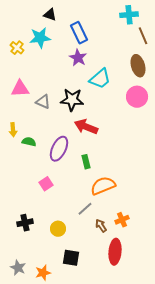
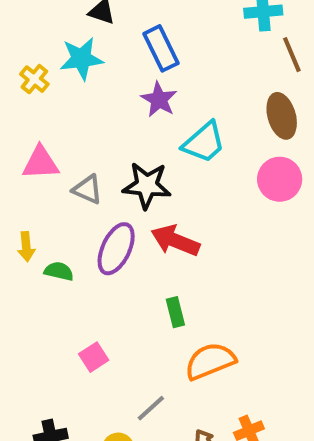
purple ellipse: (59, 149) -> (116, 249), moved
gray line: (85, 209) -> (151, 408), moved

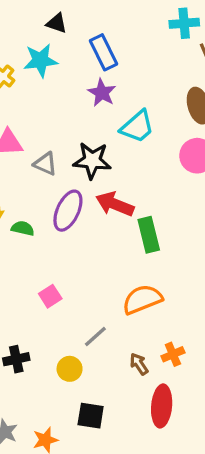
green rectangle: (175, 312) -> (149, 235), moved, size x1.5

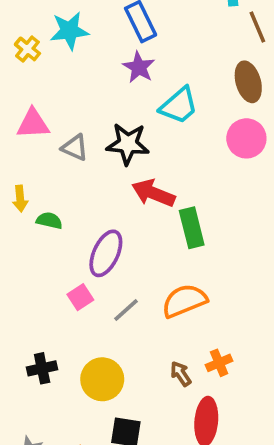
purple ellipse: (68, 211) -> (106, 253), moved
gray line: (95, 337) -> (126, 310), moved
yellow circle: (70, 369) -> (102, 379), size x1.5

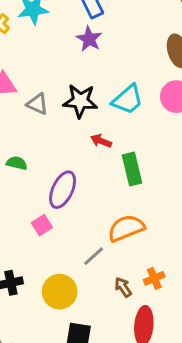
cyan trapezoid: (179, 106) -> (128, 100), moved
red arrow: (153, 193) -> (101, 141), size x0.6
gray line: (126, 310) -> (94, 256), moved

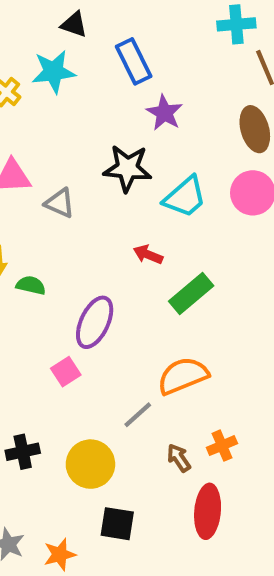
purple star: (89, 39) -> (164, 113), moved
black star: (80, 101) -> (127, 168), moved
green rectangle: (132, 169) -> (191, 294), turned 64

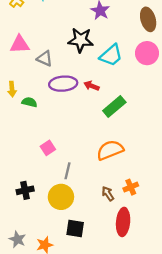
purple ellipse: (95, 322) -> (63, 84), moved, turned 60
gray line: (138, 415) -> (68, 171), moved, turned -35

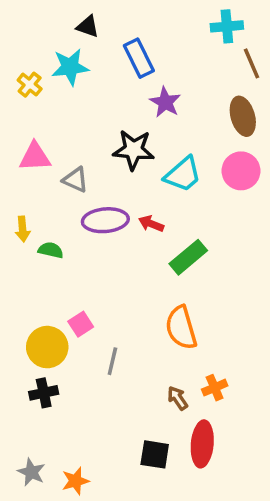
orange semicircle: (110, 150) -> (181, 328), turned -84
yellow circle: (61, 197) -> (47, 347), moved
black square: (75, 228) -> (155, 454), moved

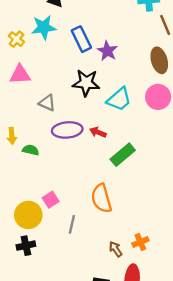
blue rectangle: (139, 58) -> (81, 39), moved
pink triangle: (35, 157) -> (20, 74), moved
orange semicircle: (181, 328) -> (101, 198), moved

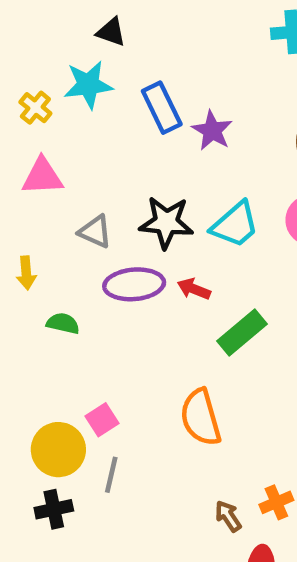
black star: (86, 83) -> (166, 222), moved
yellow arrow: (12, 136) -> (26, 273), moved
gray line: (72, 224) -> (111, 475), moved

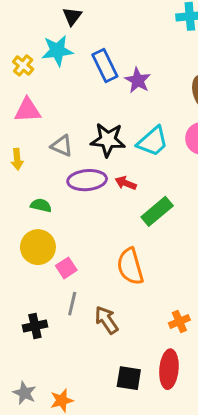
black triangle: (111, 32) -> (72, 16), turned 48
yellow arrow: (26, 273) -> (17, 159), moved
yellow circle: (58, 450) -> (38, 247), moved
brown arrow: (228, 516) -> (106, 320), moved, size x1.4

